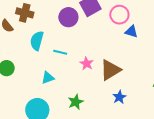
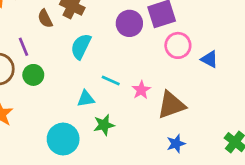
pink circle: (119, 15) -> (178, 45), moved
cyan line: (60, 52) -> (111, 80), moved
green star: (76, 102) -> (104, 125), moved

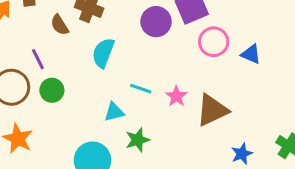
blue star: (176, 144) -> (242, 154), moved

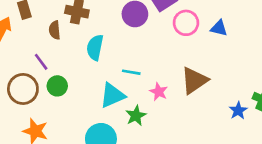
brown semicircle: (60, 25) -> (55, 30), turned 36
pink star: (176, 96) -> (159, 92), moved
cyan triangle: (114, 112) -> (112, 95), size x1.5
blue star: (242, 154) -> (238, 111), moved

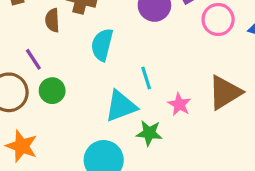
cyan line: (131, 72) -> (146, 78), turned 60
green star: (136, 116) -> (149, 133), turned 30

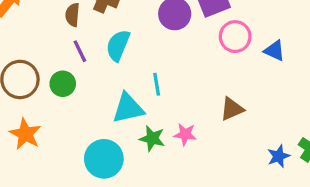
purple line: (33, 59) -> (80, 51), moved
brown triangle: (225, 92) -> (232, 109), size x0.7
pink star: (179, 104) -> (185, 134), moved, turned -30

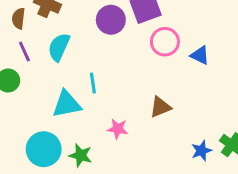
green star: (152, 138) -> (81, 155), moved

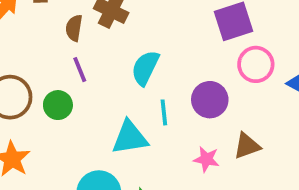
purple circle: (111, 20) -> (210, 100), moved
cyan semicircle: (59, 47) -> (145, 68), moved
pink star: (118, 129) -> (206, 159), moved

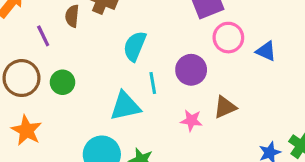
purple line: (80, 70) -> (43, 36), moved

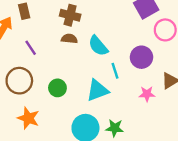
brown semicircle: (72, 16) -> (69, 39), moved, turned 98
cyan semicircle: (135, 46) -> (98, 46), turned -55
green circle: (63, 82) -> (57, 88), moved

